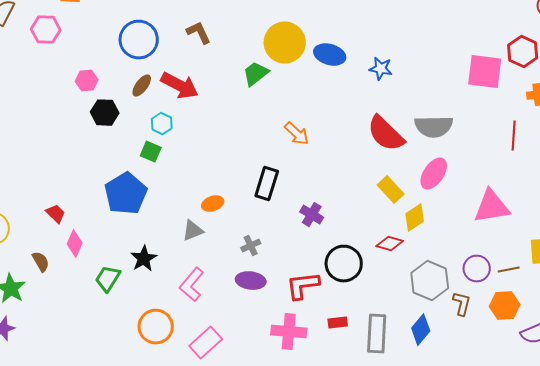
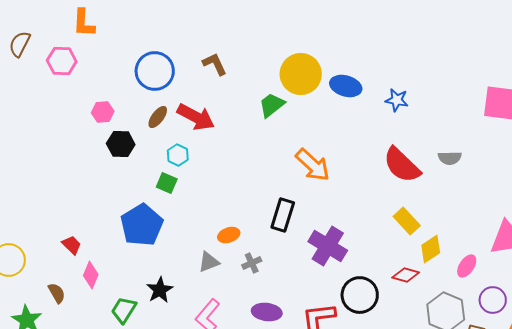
gray semicircle: (434, 127) -> (450, 158), size x0.6
orange arrow: (297, 134) -> (313, 165), size x1.4
pink ellipse: (434, 174) -> (467, 266), moved, size x0.7
purple cross: (312, 215) -> (328, 246), size x1.6
gray cross: (251, 246) -> (252, 263), moved

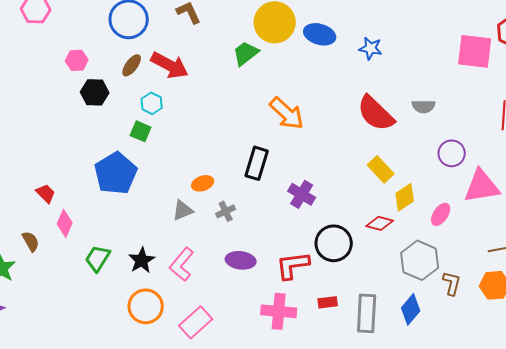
purple cross: (328, 246) -> (302, 194), size x0.7
black star: (160, 290) -> (142, 260), moved
purple circle: (493, 300) -> (452, 153), moved

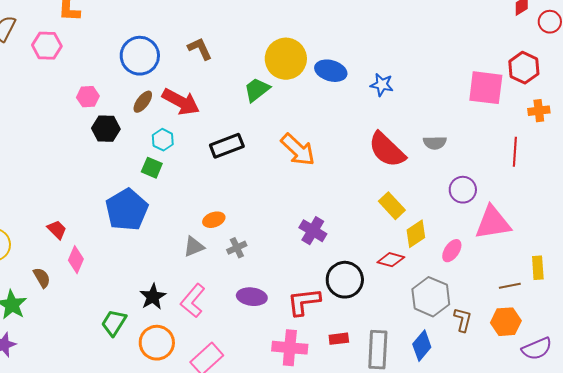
black rectangle: (257, 163) -> (227, 146), moved, turned 52
green trapezoid: (98, 258) -> (114, 323), moved

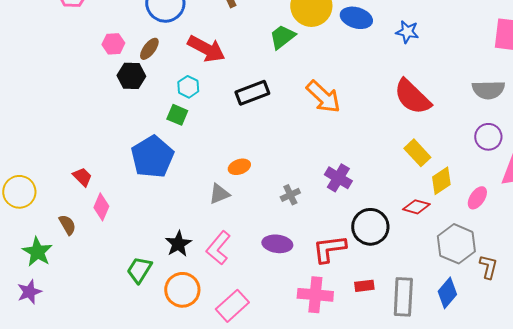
brown ellipse: (143, 102) -> (149, 49), moved
gray semicircle: (435, 143) -> (488, 90), moved, size x1.4
gray cross: (237, 248) -> (290, 195), moved

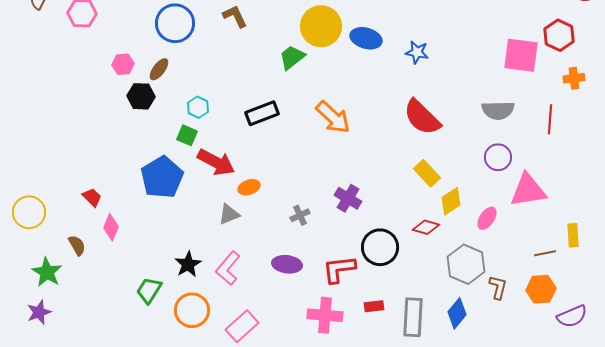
red arrow: (206, 49) -> (216, 162), moved

